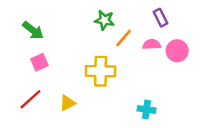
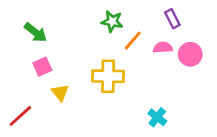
red line: (30, 99) -> (20, 116), moved
yellow triangle: (67, 103) -> (60, 93), moved, turned -42
cyan cross: (147, 109) -> (157, 117), turned 30

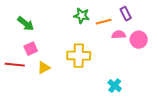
orange line: (133, 41) -> (104, 22), moved, turned 35
yellow triangle: (60, 93) -> (44, 68), turned 40
red line: (20, 116) -> (15, 65), moved, turned 48

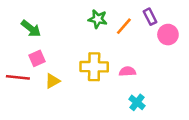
orange line: (104, 22) -> (124, 26), turned -35
pink semicircle: (119, 35) -> (127, 71), moved
pink circle: (139, 40) -> (168, 35), moved

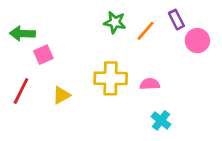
green arrow: (31, 29) -> (22, 34), moved, turned 144
pink square: (37, 58) -> (43, 55), moved
red line: (18, 77) -> (21, 91), turned -70

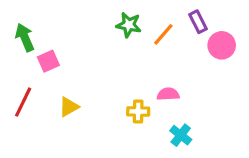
green arrow: (22, 34) -> (25, 37), turned 65
yellow cross: (111, 78) -> (138, 111), moved, size x0.6

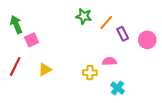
purple rectangle: (198, 22) -> (123, 34), moved
pink circle: (222, 45) -> (147, 40), moved

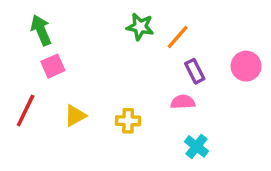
green arrow: (16, 24) -> (41, 30), moved
purple rectangle: (123, 34) -> (195, 71), moved
yellow cross: (90, 73) -> (128, 121), moved

